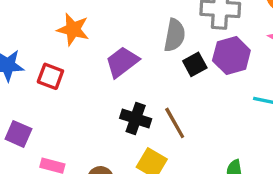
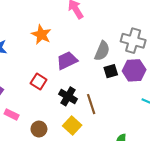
red square: (50, 76) -> (39, 82), moved

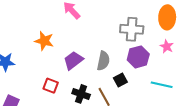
gray semicircle: (102, 51) -> (103, 61), moved
black square: (111, 71) -> (120, 80), moved

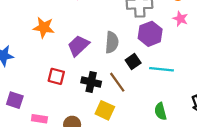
cyan line: (162, 85) -> (162, 69), moved

